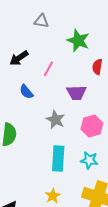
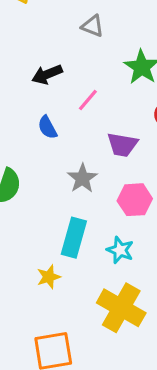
yellow star: (53, 196) -> (49, 277), moved

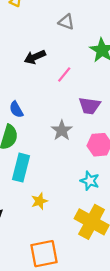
blue semicircle: (47, 127) -> (16, 110), moved
cyan rectangle: (74, 238) -> (21, 168), moved

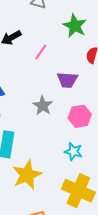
yellow star: (39, 201) -> (27, 175), size x1.8

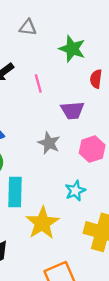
pink line: (41, 52) -> (38, 84), turned -42
cyan star: (73, 152) -> (75, 191), moved, turned -30

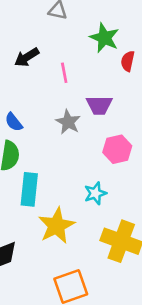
red semicircle: (96, 79) -> (128, 61), moved
gray star: (49, 143) -> (68, 122), moved

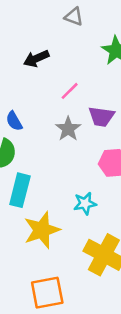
pink line: (64, 73) -> (70, 91), moved, turned 48

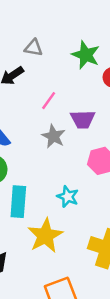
gray triangle: (74, 17) -> (34, 48), moved
cyan star: (85, 203) -> (68, 197), moved, turned -30

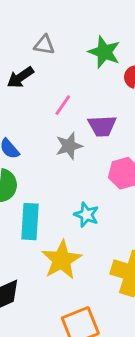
gray star: (53, 136) -> (69, 146), turned 30

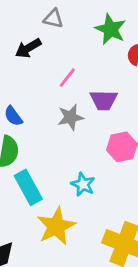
cyan rectangle: (30, 222) -> (28, 187), turned -36

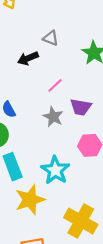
gray star: (71, 117) -> (53, 117), turned 30
cyan star: (83, 184) -> (55, 170), size x1.5

